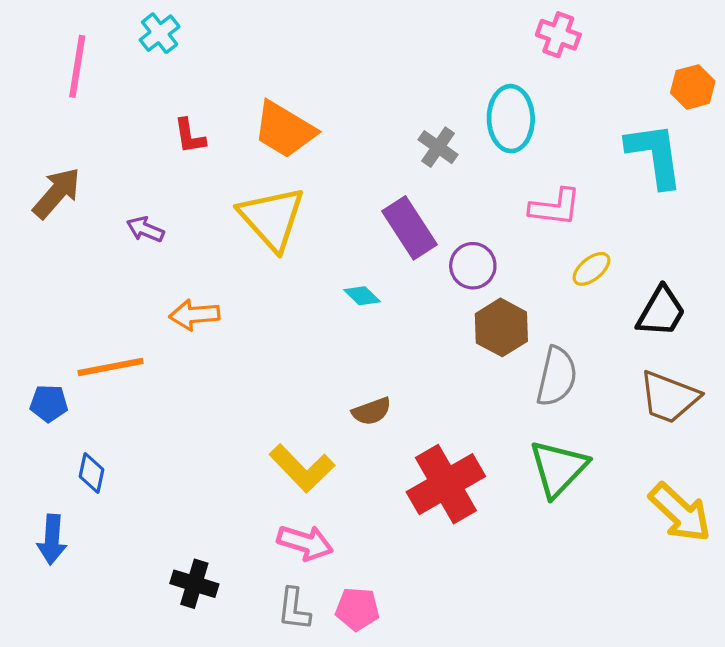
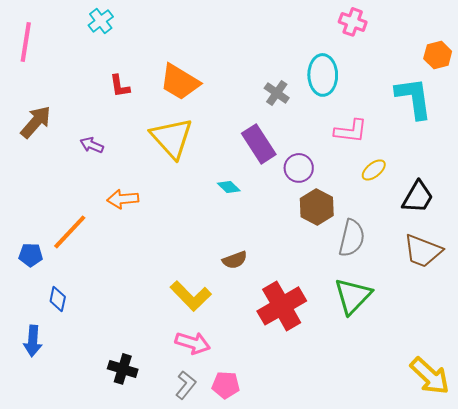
pink line: (77, 66) -> (26, 42), moved
orange line: (111, 367) -> (70, 232), turned -36
yellow arrow: (680, 513) -> (430, 376), moved
gray L-shape: (294, 609) -> (186, 385), turned -148

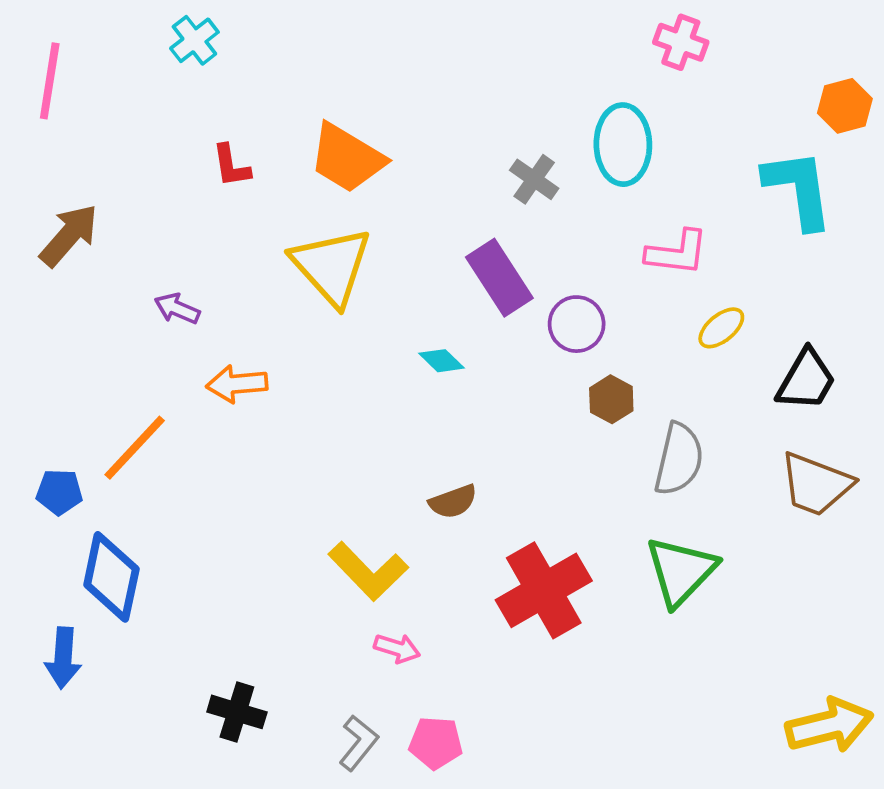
purple arrow: (92, 145) -> (177, 309), moved
brown hexagon: (317, 207) -> (611, 399), size x0.7
blue diamond: (58, 299) -> (111, 577), size x1.8
pink arrow: (193, 343) -> (397, 648), moved, size x0.7
yellow arrow: (430, 376) -> (829, 725), turned -57

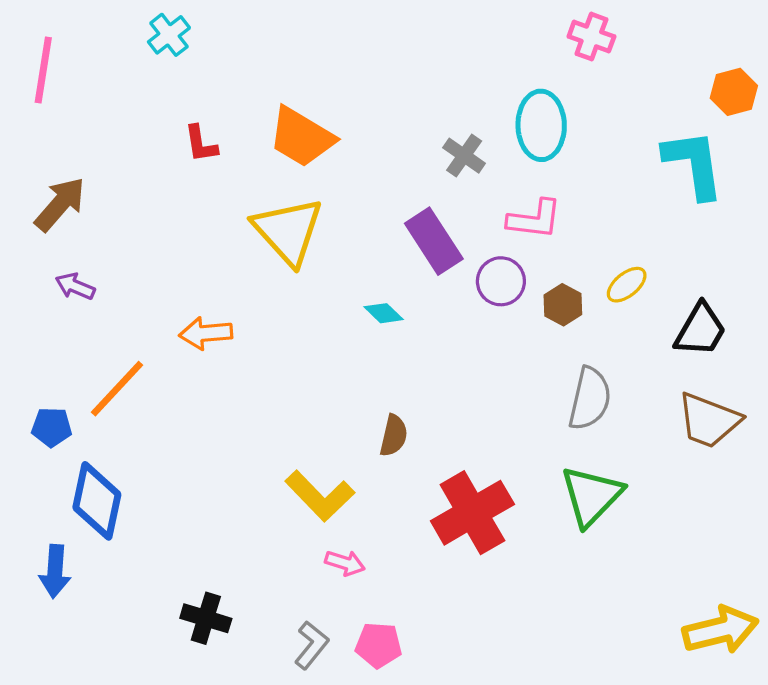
pink L-shape: (677, 253) -> (534, 219), moved
purple arrow: (177, 309) -> (75, 286), moved
brown hexagon: (611, 399) -> (563, 305), moved
brown semicircle: (453, 502) -> (394, 436), turned -57

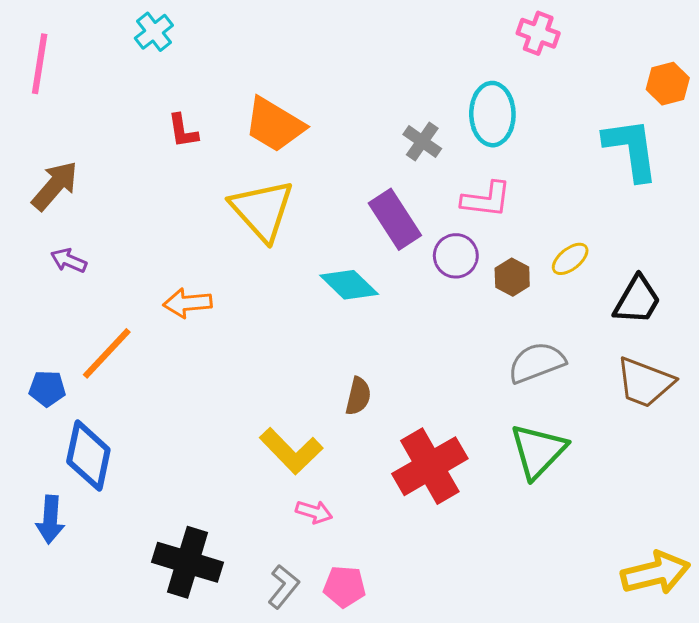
cyan diamond: (384, 313) -> (349, 285), size x1.6
gray semicircle: (590, 399) -> (537, 363), turned -124
black cross: (206, 618) -> (188, 562), size x1.5

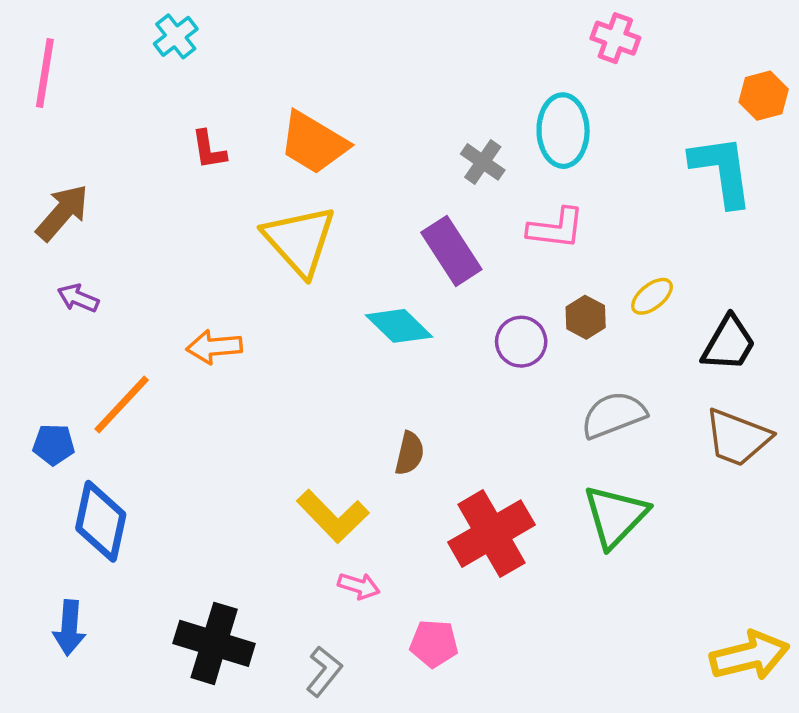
purple circle: (456, 256) -> (521, 342), moved
blue arrow: (50, 520) -> (69, 628), moved
pink pentagon: (345, 587) -> (434, 643), moved

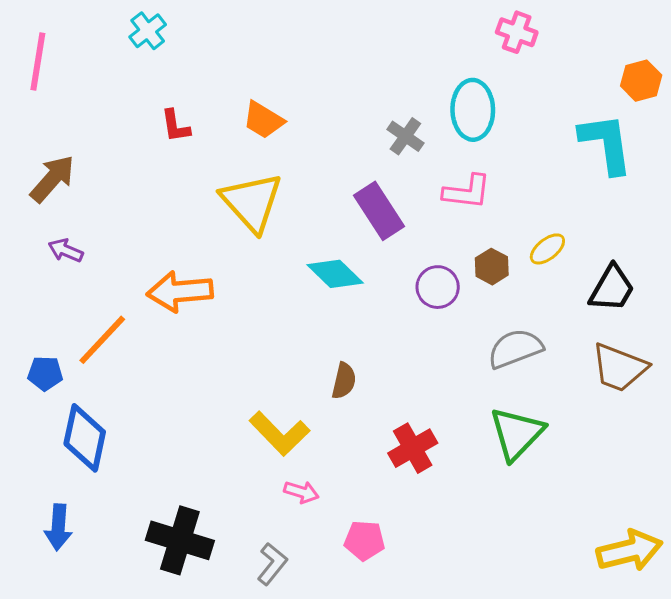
orange trapezoid: (314, 143) -> (263, 120), size x0.7
orange arrow: (214, 347) -> (180, 291), size x1.4
red cross: (491, 534) -> (413, 448), size x0.7

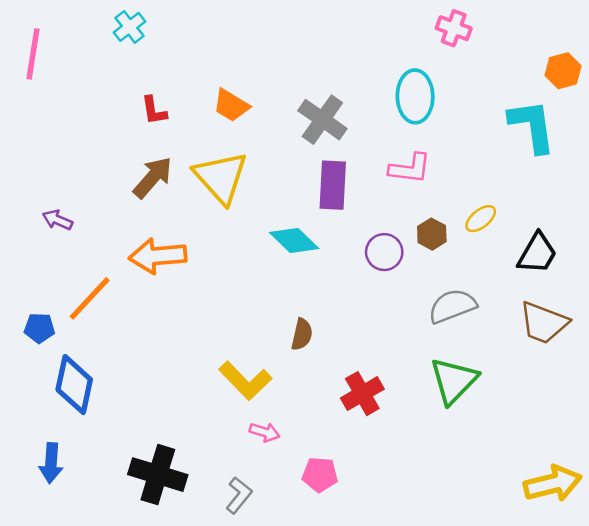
gray cross: (405, 136) -> (322, 120), moved, size x1.5
brown arrow: (52, 179) -> (153, 177), moved
purple rectangle: (379, 211) -> (333, 185), turned 36

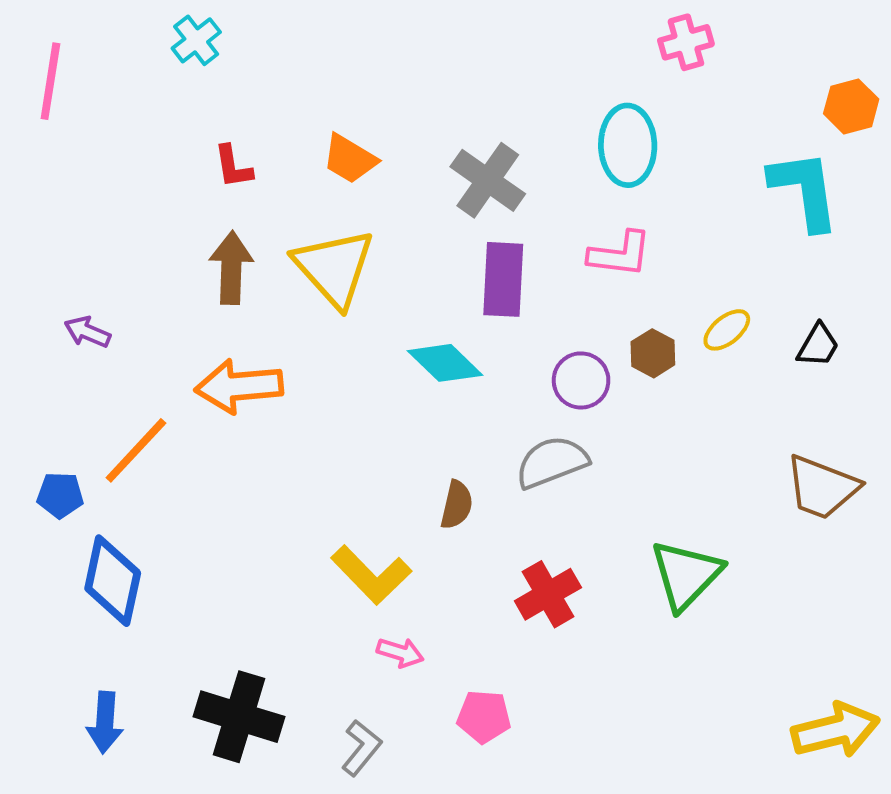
pink cross: (454, 28) -> (686, 42), turned -36
brown arrow: (153, 177) -> (231, 268), turned -39
black trapezoid: (537, 253) -> (818, 345), moved, size x0.7
gray semicircle: (452, 306) -> (552, 462), moved
blue arrow: (51, 463) -> (105, 723), moved

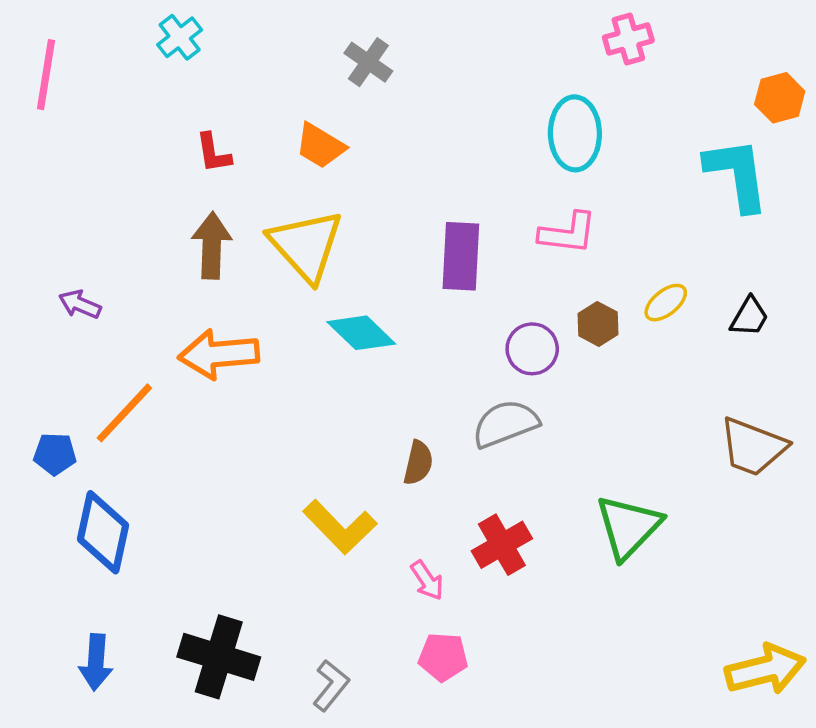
gray cross: (488, 180) -> (368, 62), moved, size x0.7
cyan diamond: (445, 363) -> (361, 333), moved
pink arrow: (400, 653) -> (427, 580), moved, turned 39

